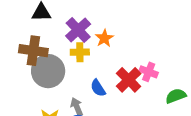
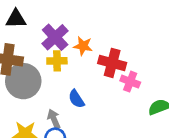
orange star: (104, 38) -> (83, 46), turned -30
red cross: (129, 80) -> (112, 63), moved, turned -30

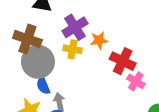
orange star: (83, 46) -> (99, 40), turned -30
blue semicircle: (76, 99) -> (43, 85), moved

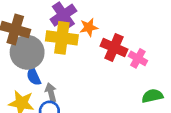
yellow cross: (72, 49) -> (62, 38), size x1.6
pink cross: (136, 81) -> (138, 58), moved

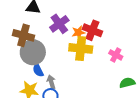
yellow cross: (62, 38) -> (81, 48), moved
red cross: (114, 48) -> (92, 30), moved

